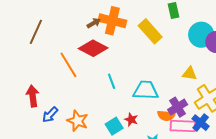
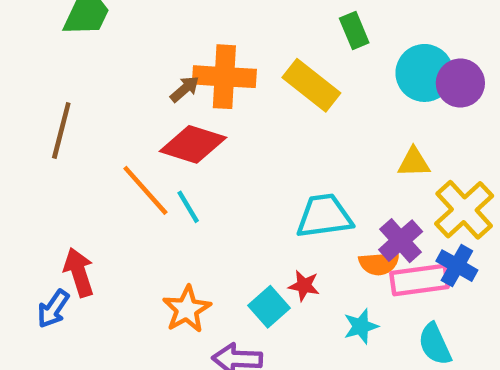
cyan line: (112, 81) -> (188, 207), moved
blue arrow: (50, 115) -> (53, 309), moved
orange star: (78, 121) -> (187, 309), turned 30

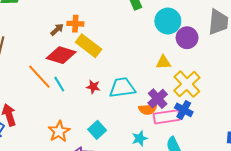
orange cross: (224, 77) -> (75, 24), size x0.6
purple circle: (460, 83) -> (187, 38), moved
yellow rectangle: (311, 85) -> (89, 46), moved
red star: (304, 286) -> (93, 87), moved

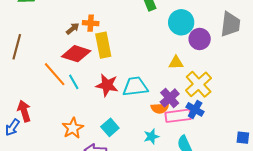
yellow rectangle: (89, 46) -> (103, 45), turned 40
red star: (93, 87) -> (107, 85), size x1.6

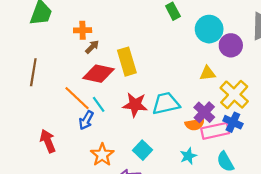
orange cross: (91, 23) -> (83, 30), moved
blue arrow: (12, 127) -> (86, 120), moved

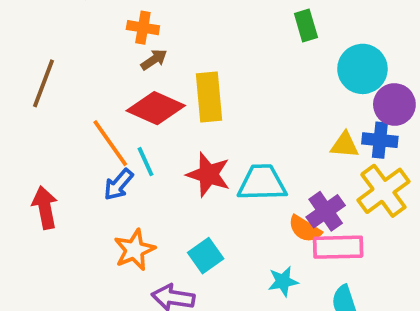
blue cross: (233, 122) -> (380, 140), moved, turned -30
orange semicircle: (195, 124) -> (305, 229), turned 30

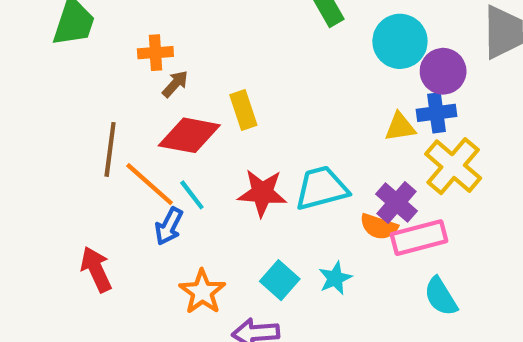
brown line: (43, 83) -> (110, 149), moved
yellow rectangle: (209, 97) -> (243, 110), size x0.7
cyan star: (283, 281) -> (335, 278), moved

